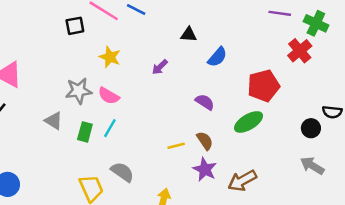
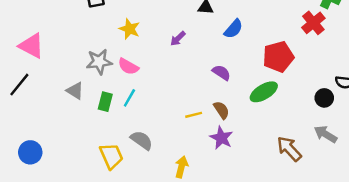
brown arrow: (242, 181) -> (289, 149), moved, turned 76

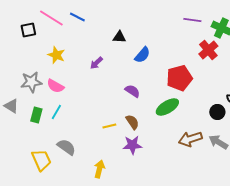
purple star: (221, 138) -> (132, 145), turned -30
brown arrow: (289, 149) -> (190, 139), moved, turned -65

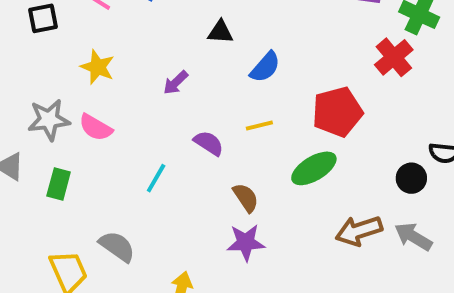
purple semicircle: (132, 91) -> (209, 143), moved
cyan line: (56, 112) -> (156, 178), moved
yellow line: (109, 126) -> (259, 126), moved

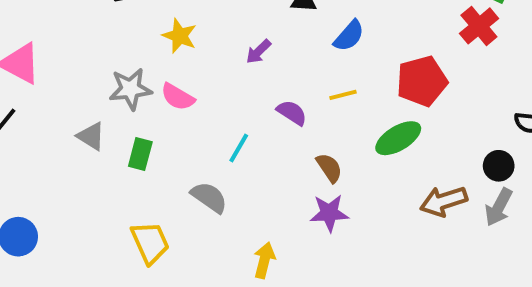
black circle: (411, 178) -> (499, 166), moved
gray arrow: (413, 237) -> (499, 207), turned -93
gray semicircle: (117, 246) -> (209, 197), moved

